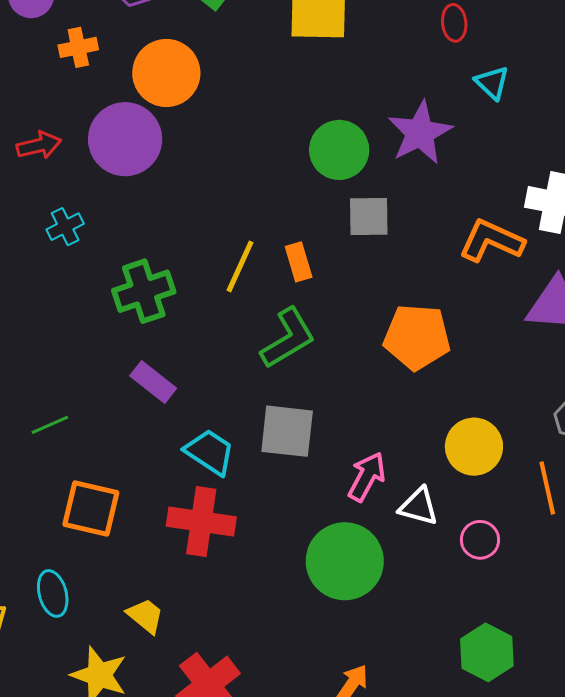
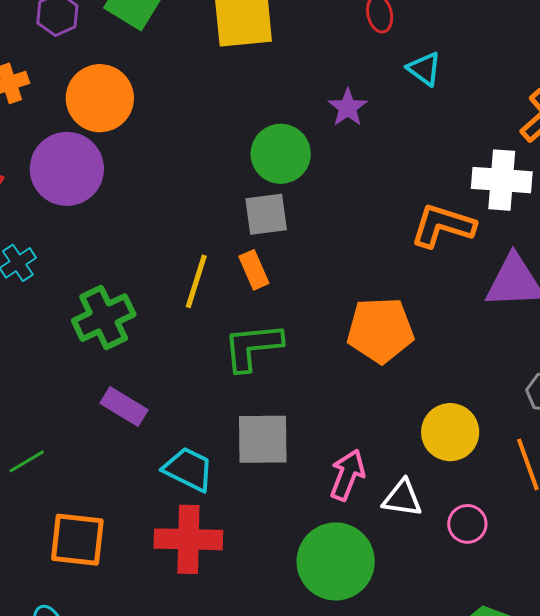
purple star: (420, 133) -> (348, 108), moved, size x0.6
gray square: (369, 217) -> (266, 214), moved
green L-shape: (288, 338) -> (253, 347), turned -148

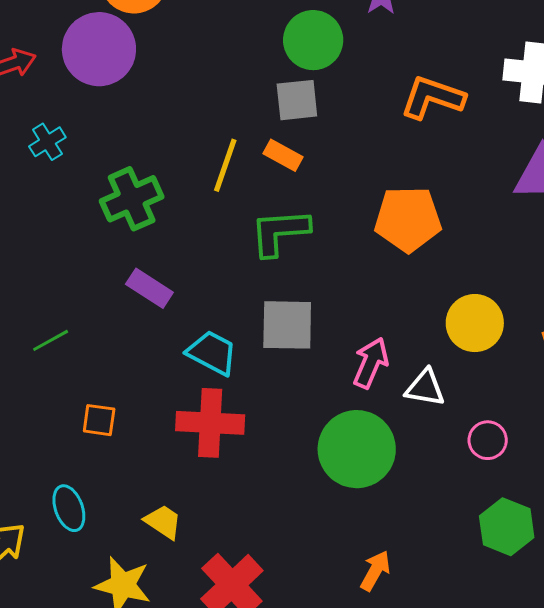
orange L-shape: (443, 226) -> (432, 98), moved
orange rectangle: (254, 270) -> (283, 155), turned -39
pink circle: (467, 524) -> (488, 440), moved
orange square: (77, 540) -> (99, 420), size x0.6

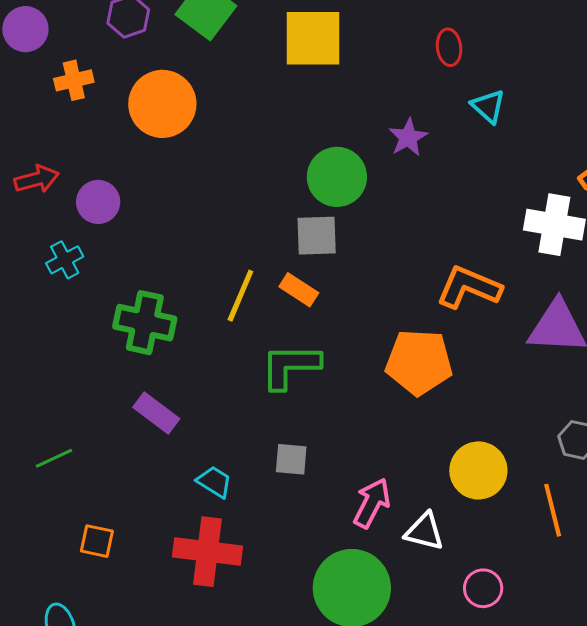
purple circle: (99, 49) -> (98, 202), moved, size x0.6
orange L-shape: (432, 98) -> (469, 287), moved
green cross: (132, 199) -> (145, 323), turned 32
gray square: (287, 325) -> (291, 459), size x0.6
cyan trapezoid: (212, 353) -> (214, 482), size x0.7

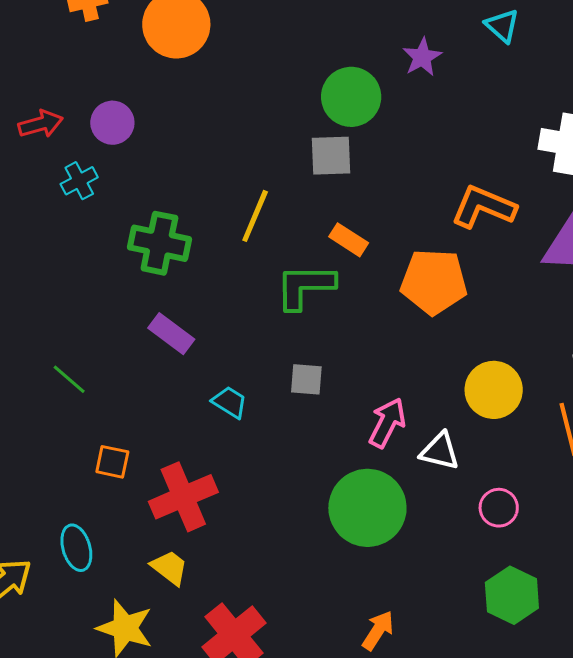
red arrow: (37, 179) -> (41, 124), moved
orange rectangle: (299, 290) -> (349, 240), moved
green line: (54, 458) -> (69, 379), turned 66
red cross: (208, 552) -> (183, 497), moved, turned -30

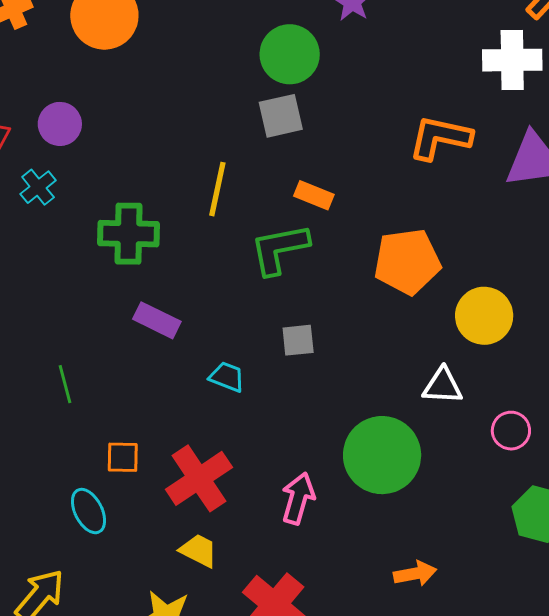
orange pentagon: (434, 282) -> (407, 262), moved
green line: (69, 379) -> (65, 384), turned 45
pink arrow: (387, 423) -> (298, 498), moved
cyan ellipse: (76, 548) -> (88, 511), moved
orange arrow: (378, 630) -> (415, 574), turned 57

